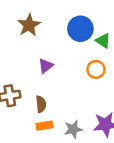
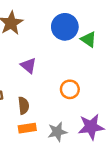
purple triangle: (46, 66) -> (29, 66), turned -42
orange circle: (96, 69) -> (70, 89), moved

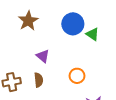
brown semicircle: (24, 106) -> (39, 80), moved

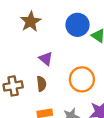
orange circle: (77, 76) -> (82, 79), size x1.5

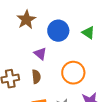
blue circle: (77, 25) -> (58, 31), moved

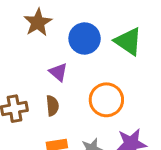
green triangle: (88, 33) -> (128, 41), size x1.5

